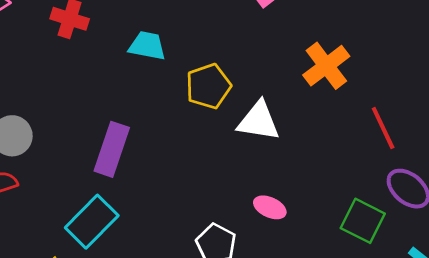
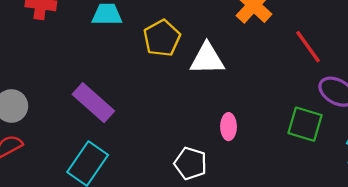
purple rectangle: (112, 149) -> (93, 103), turned -57
pink ellipse: (270, 207) -> (229, 127), turned 75

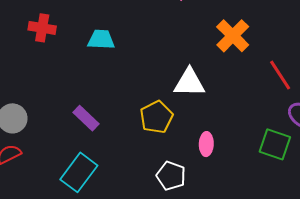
yellow pentagon: (162, 38) -> (156, 117), moved
purple rectangle: (93, 103) -> (86, 118), size x0.7

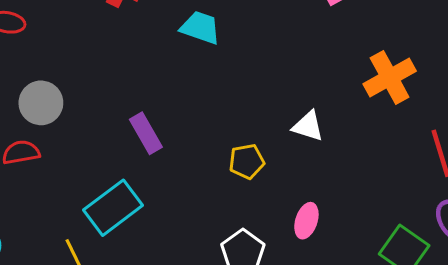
white triangle: (189, 83) -> (308, 126), size x0.7
yellow pentagon: (156, 117) -> (247, 161), size x0.7

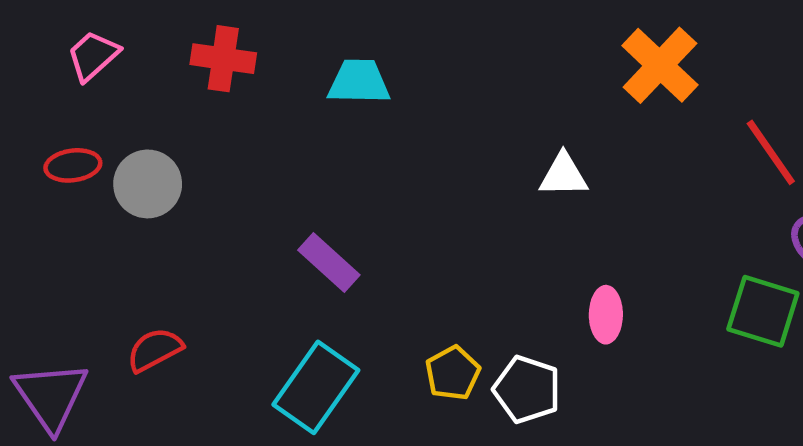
gray circle: (41, 103) -> (148, 184), moved
yellow pentagon: (247, 161) -> (453, 373), moved

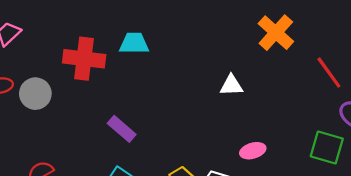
red cross: (223, 59) -> (84, 59), moved, size x1.4
pink ellipse: (606, 315) -> (253, 151), turned 75

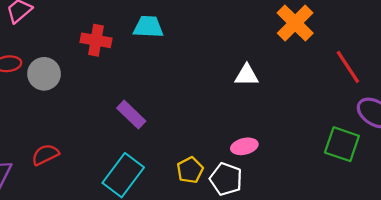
red cross: (84, 59) -> (96, 40), size x0.7
pink ellipse: (253, 151) -> (244, 146), moved

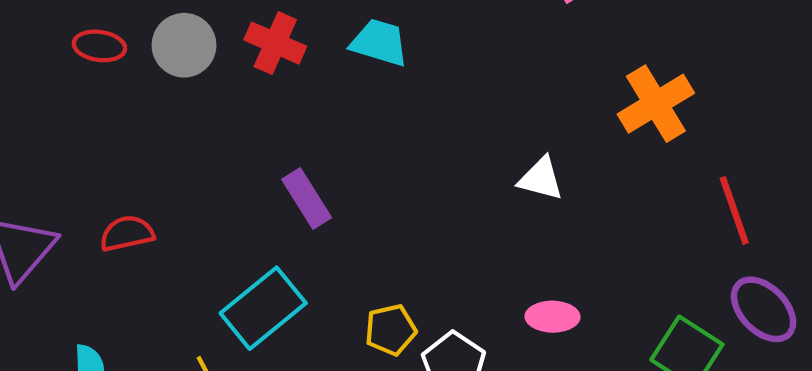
gray circle: (44, 74) -> (184, 45), moved
pink ellipse: (244, 146) -> (553, 317), moved

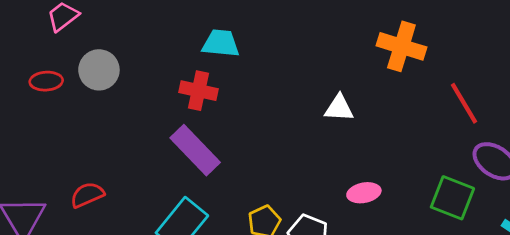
red cross: (275, 43) -> (198, 91), moved
orange cross: (656, 104) -> (401, 46), turned -30
purple rectangle: (307, 198) -> (195, 150), size x1.4

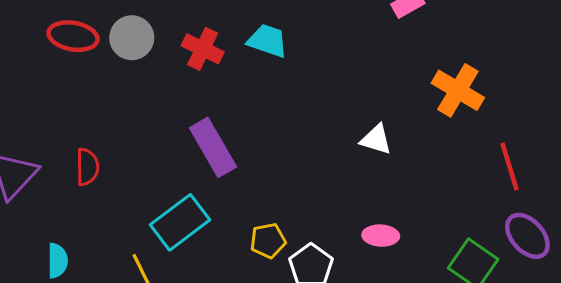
red ellipse: (46, 81) -> (73, 36), size x1.4
red cross: (198, 91) -> (203, 49), moved
red semicircle: (87, 195) -> (87, 167), turned 100

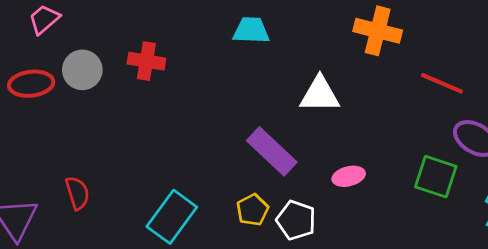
cyan trapezoid: (267, 41) -> (251, 30), moved
white triangle: (376, 140) -> (320, 95), size x1.4
purple rectangle: (213, 147) -> (272, 151), moved
red line: (510, 166) -> (442, 83), turned -33

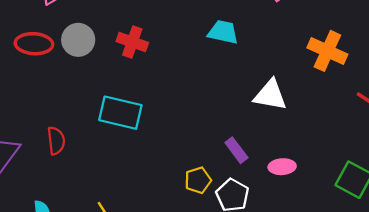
purple rectangle: (272, 151) -> (236, 150), moved, size x0.6
cyan rectangle: (172, 217) -> (120, 113), moved, turned 57

